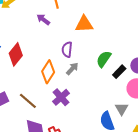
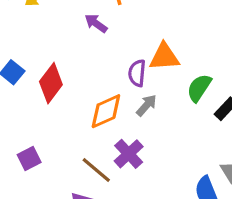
orange triangle: (84, 24) -> (164, 57), moved
orange diamond: (48, 72) -> (106, 111), turned 35
brown line: (28, 101) -> (96, 170), moved

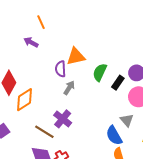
orange diamond: (106, 111) -> (25, 100), moved

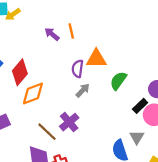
orange line: (41, 22) -> (71, 31), moved
black rectangle: (118, 83) -> (140, 106), moved

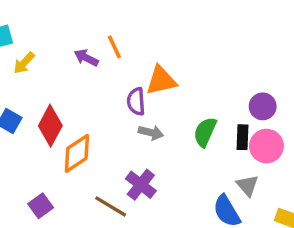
yellow arrow: (13, 14) -> (24, 63), moved
green semicircle: (118, 81) -> (205, 132), moved
gray arrow: (83, 90) -> (151, 133), turned 72
black rectangle: (140, 106) -> (243, 137), turned -32

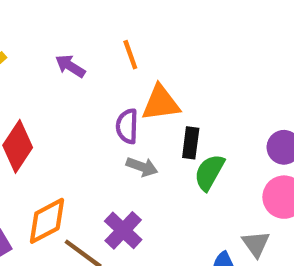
orange line: (114, 47) -> (130, 55), moved
black rectangle: (243, 137) -> (191, 143), moved
orange diamond: (77, 153) -> (47, 221), moved

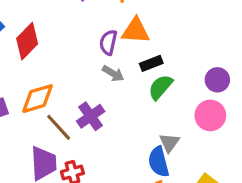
black rectangle: (191, 143) -> (151, 63), turned 50
gray triangle: (256, 244) -> (169, 143), moved

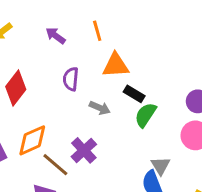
purple semicircle: (108, 42) -> (71, 79), moved
black rectangle: (151, 63) -> (134, 94), turned 60

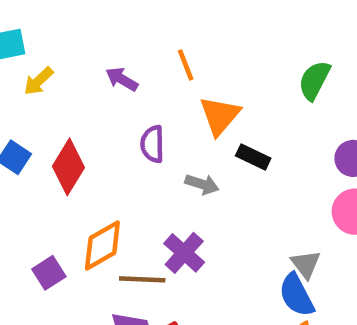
orange triangle: (116, 65) -> (220, 116), turned -40
green semicircle: (146, 115) -> (314, 80), moved
brown line: (55, 165) -> (142, 279), turned -32

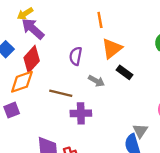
purple arrow: (122, 79) -> (33, 29), moved, size x1.5
orange diamond: (102, 245) -> (22, 82), moved
purple cross: (184, 253) -> (81, 113), turned 36
brown line: (142, 279) -> (61, 93), moved

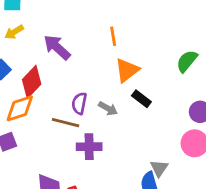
yellow arrow: (25, 14) -> (14, 32), moved
purple arrow: (33, 29) -> (57, 47), moved
purple semicircle: (76, 56) -> (79, 103), moved

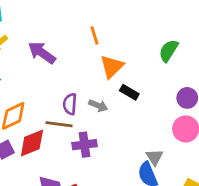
red diamond: (32, 82) -> (32, 143), moved, turned 32

